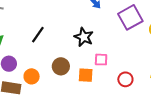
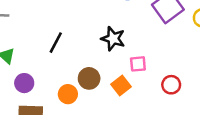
orange square: (86, 75) -> (121, 86), turned -35
orange circle: (32, 76) -> (68, 94), moved

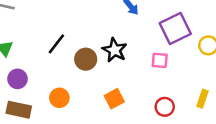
pink square: (138, 64) -> (160, 60), moved
brown circle: (89, 78) -> (86, 59), moved

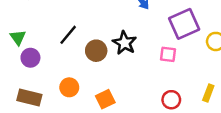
purple circle: (18, 79) -> (30, 58), moved
orange square: (114, 99) -> (105, 99), moved

